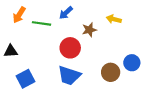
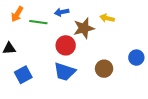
blue arrow: (66, 13) -> (62, 12), turned 32
brown star: (89, 30) -> (84, 28), size x1.5
blue circle: (132, 63) -> (136, 58), moved

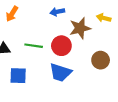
green line: (38, 22) -> (34, 46), moved
brown circle: (104, 69) -> (101, 60), moved
blue square: (23, 75) -> (18, 76), turned 30

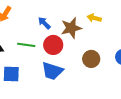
blue arrow: (57, 12) -> (44, 23), moved, turned 56

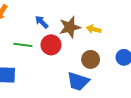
yellow arrow: (94, 18) -> (94, 29), moved
blue trapezoid: (52, 71) -> (78, 81), moved

